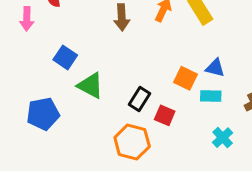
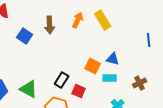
blue square: (65, 57) -> (25, 36), moved
green triangle: (91, 86) -> (29, 89), moved

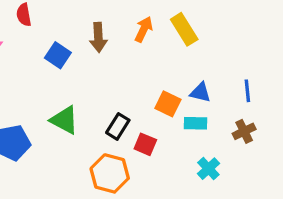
blue line: (149, 40) -> (247, 91), moved
green triangle: (29, 89) -> (64, 120), moved

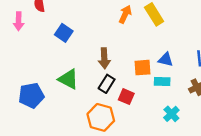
brown arrow: (98, 37) -> (104, 58), moved
orange square: (168, 104) -> (142, 68), turned -30

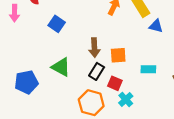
blue triangle: (166, 59) -> (156, 26), moved
orange square: (142, 68) -> (118, 55), moved
cyan cross: (171, 114) -> (126, 99), moved

